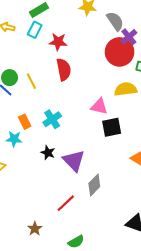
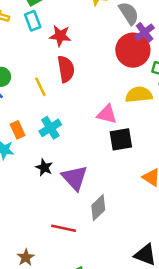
cyan rectangle: (35, 30) -> (33, 21), turned -49
yellow line: (31, 81) -> (40, 87), moved
red line: (66, 203) -> (64, 228), turned 54

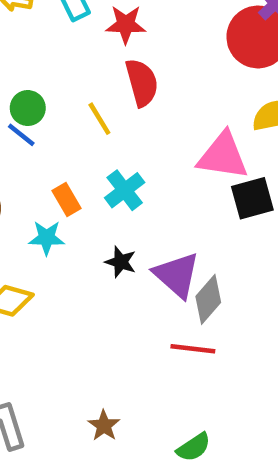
pink triangle: (107, 114) -> (223, 156), size x1.4
gray diamond: (98, 208) -> (208, 299), moved
red line: (64, 228) -> (193, 349), moved

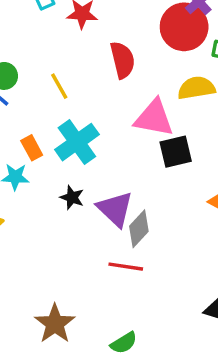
red semicircle: (142, 83) -> (122, 60), moved
cyan cross: (125, 190) -> (77, 142), size x1.4
brown star: (104, 426) -> (55, 324), size x1.6

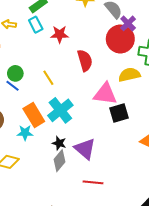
orange rectangle: (32, 148) -> (34, 115), size x1.6
gray diamond: (139, 229) -> (60, 161), moved

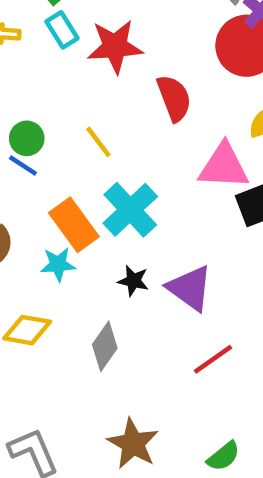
red star: (60, 34) -> (115, 46), size x1.4
gray diamond: (60, 161) -> (105, 346), moved
red line: (93, 182) -> (213, 359), turned -36

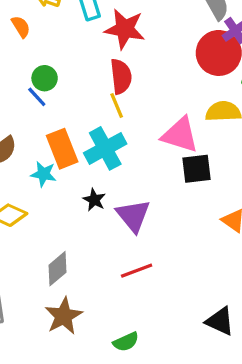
red semicircle: (174, 98) -> (121, 76), moved
yellow line: (98, 142) -> (117, 106), moved
gray diamond: (105, 346) -> (57, 269), moved

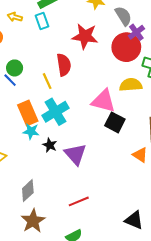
red star: (125, 29) -> (85, 36), moved
yellow line: (117, 106) -> (47, 81), moved
black square: (196, 169) -> (115, 122), turned 36
cyan star: (43, 174) -> (31, 131), moved
red line: (137, 271) -> (79, 201), moved

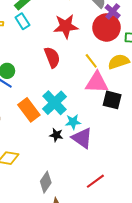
yellow line: (47, 81) -> (91, 61), moved
cyan star: (31, 131) -> (73, 122), moved

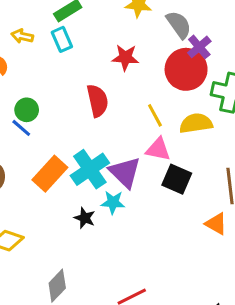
red star: (66, 26) -> (125, 57), size x0.7
pink triangle: (97, 82) -> (158, 149), size x0.7
orange rectangle: (29, 110) -> (50, 174), turned 70
purple triangle: (82, 138) -> (125, 172), moved

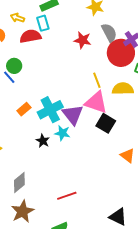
gray semicircle: (179, 25) -> (109, 33), moved
red semicircle: (97, 101) -> (30, 36), moved, turned -95
pink triangle: (158, 149) -> (96, 102), size x1.4
orange rectangle: (50, 174) -> (24, 109), size x0.6

